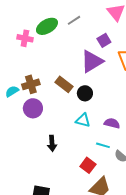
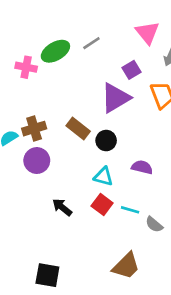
purple semicircle: (112, 123) -> (142, 167), moved
black arrow: (52, 143) -> (62, 207), turned 133
red square: (88, 165) -> (102, 205), moved

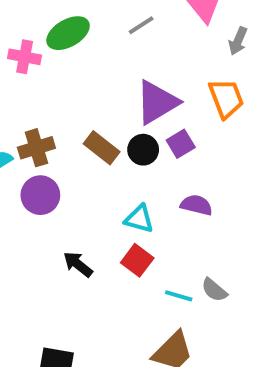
gray line: (91, 43) -> (141, 25), moved
purple square: (131, 70) -> (181, 144), moved
black circle: (106, 141) -> (143, 150), moved
cyan line: (130, 210) -> (179, 296), moved

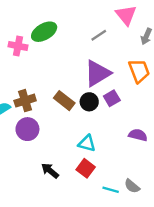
gray line: (141, 25) -> (99, 35), moved
purple semicircle: (196, 205) -> (138, 135), moved

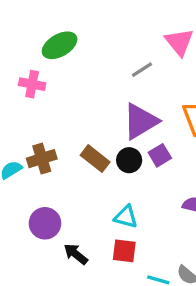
green ellipse: (44, 32) -> (60, 45), moved
purple circle: (27, 129) -> (45, 223), moved
red square: (86, 168) -> (124, 251), turned -30

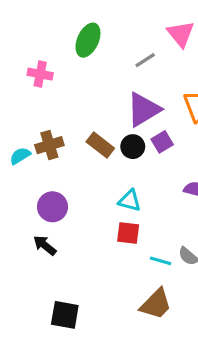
green ellipse: (60, 45) -> (88, 40), moved, turned -36
black arrow: (76, 254) -> (45, 245), moved

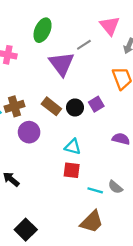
purple triangle: (144, 110) -> (62, 64), moved, turned -36
purple circle: (52, 207) -> (29, 132), moved
black square: (65, 315) -> (26, 230), turned 35

